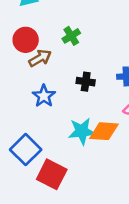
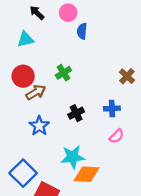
black cross: (86, 82) -> (76, 113), turned -35
orange diamond: (104, 131) -> (87, 174), moved

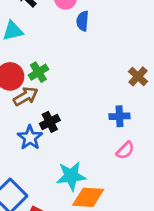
green cross: (63, 73) -> (38, 72), moved
black cross: (76, 113) -> (50, 122), moved

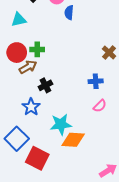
green cross: (38, 72) -> (37, 49), turned 32
blue star: (30, 138) -> (31, 107), moved

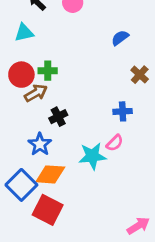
blue semicircle: (69, 12) -> (120, 38), moved, turned 48
pink semicircle: (100, 106) -> (115, 143), moved
cyan star: (61, 124) -> (92, 156), moved
orange diamond: (73, 140) -> (50, 174), moved

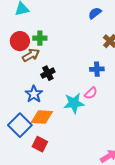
red square: (48, 210) -> (40, 144), size x0.7

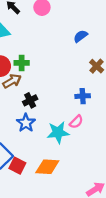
blue star: (34, 94) -> (26, 123), moved
orange diamond: (42, 117) -> (47, 167), moved
red square: (40, 144) -> (17, 166), moved

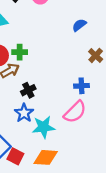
pink semicircle: (76, 122) -> (75, 112), size x1.6
cyan star: (58, 132) -> (44, 127), moved

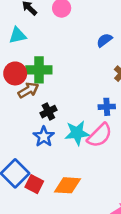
green cross: (20, 52) -> (39, 70), size x1.5
cyan star: (44, 127) -> (77, 133), moved

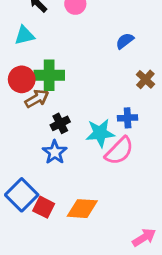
cyan star: (77, 133) -> (100, 133), moved

